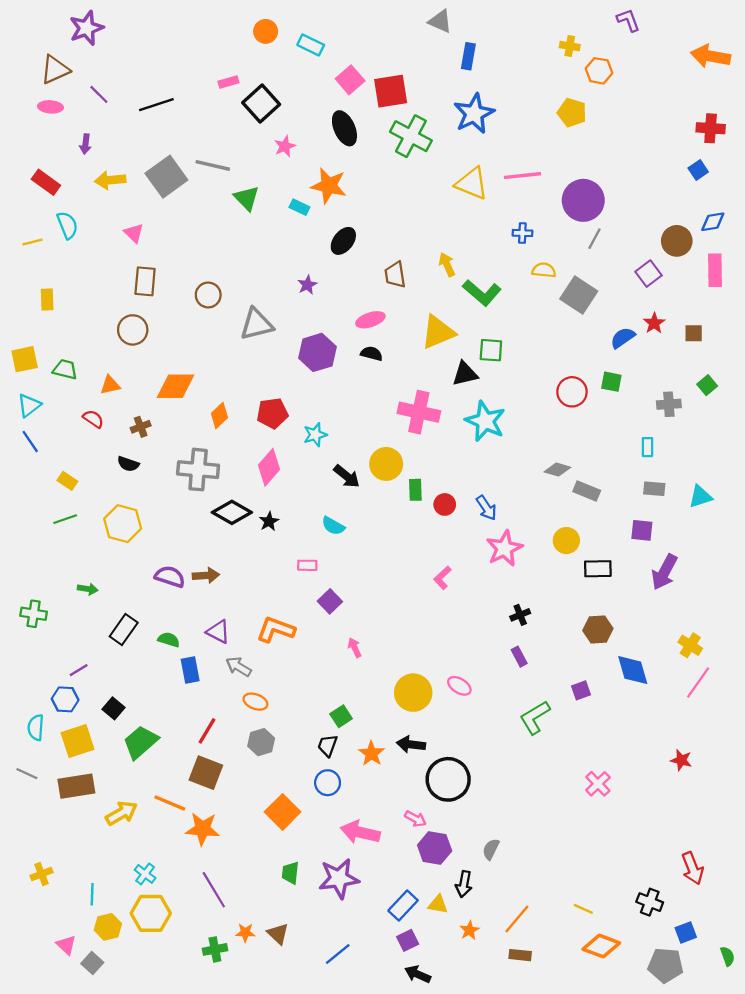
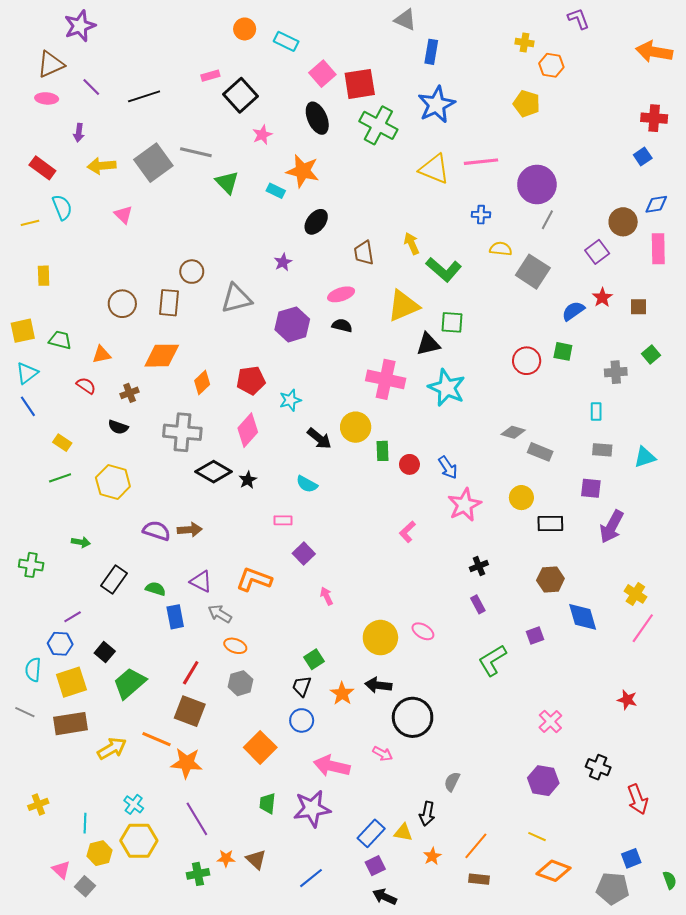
brown rectangle: (145, 281) -> (169, 303), moved
purple hexagon: (435, 848) -> (543, 781), moved
black cross: (650, 902) -> (598, 767), moved

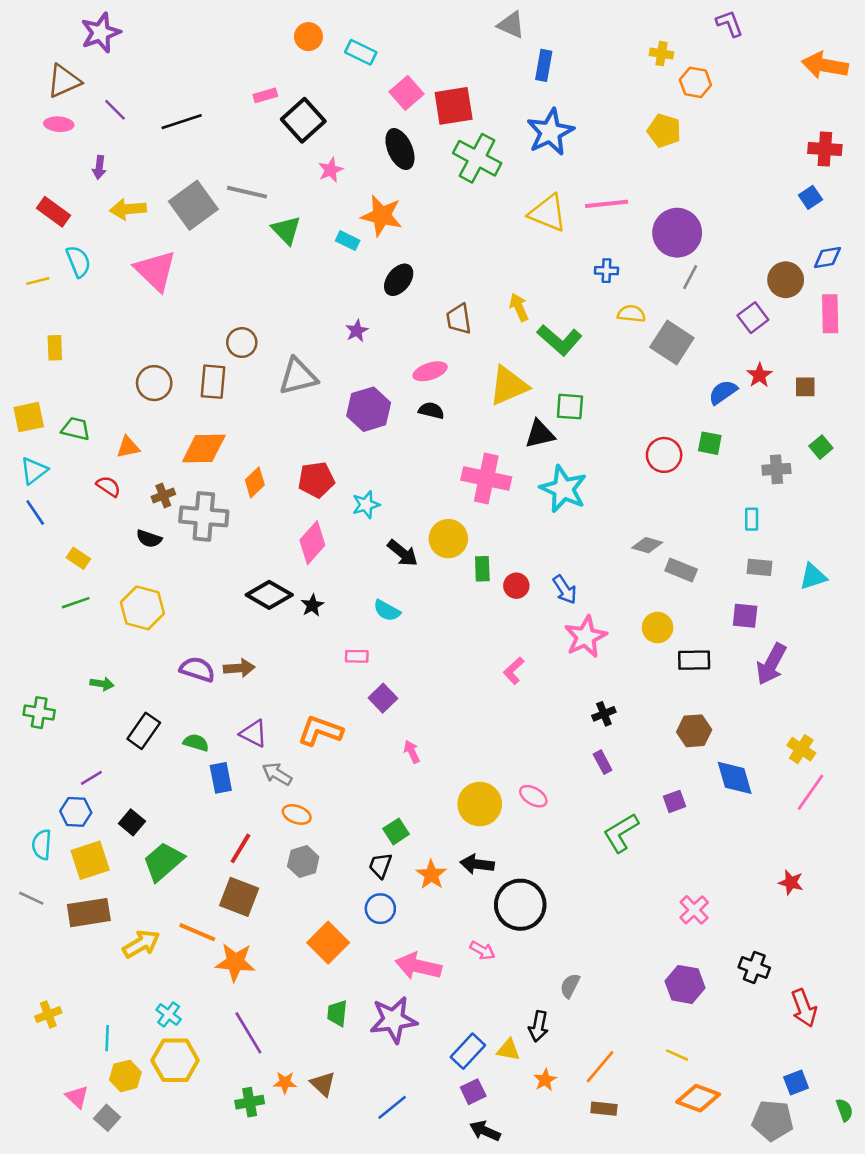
pink triangle: (123, 215) -> (155, 271), size x1.8
gray cross: (182, 432) -> (204, 516), moved

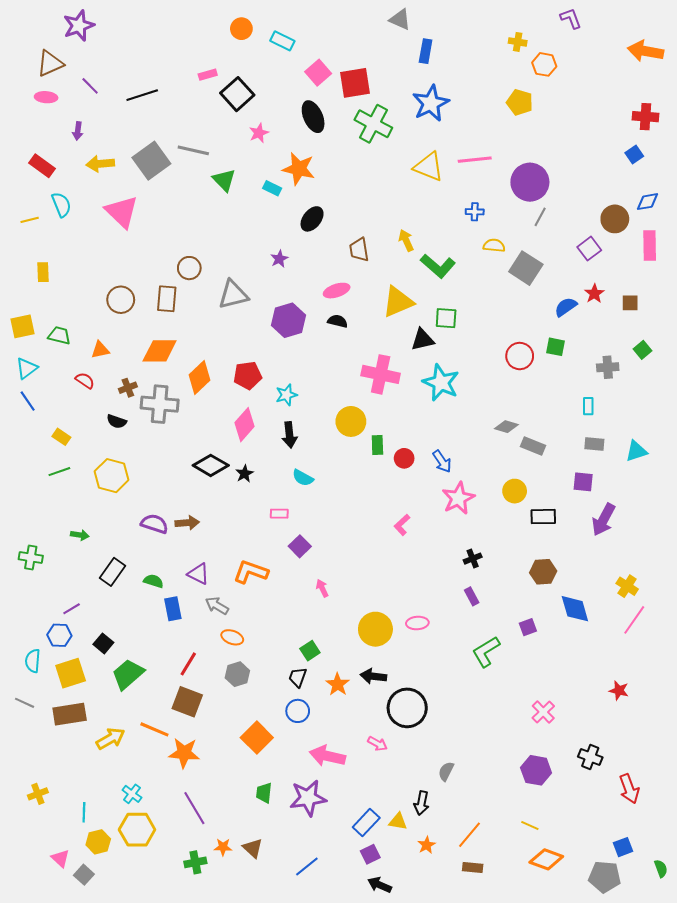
orange diamond: (255, 482) -> (199, 377), size x1.4
black arrow: (403, 553) -> (290, 435), moved, turned 45
pink ellipse: (533, 796) -> (417, 623), turned -35

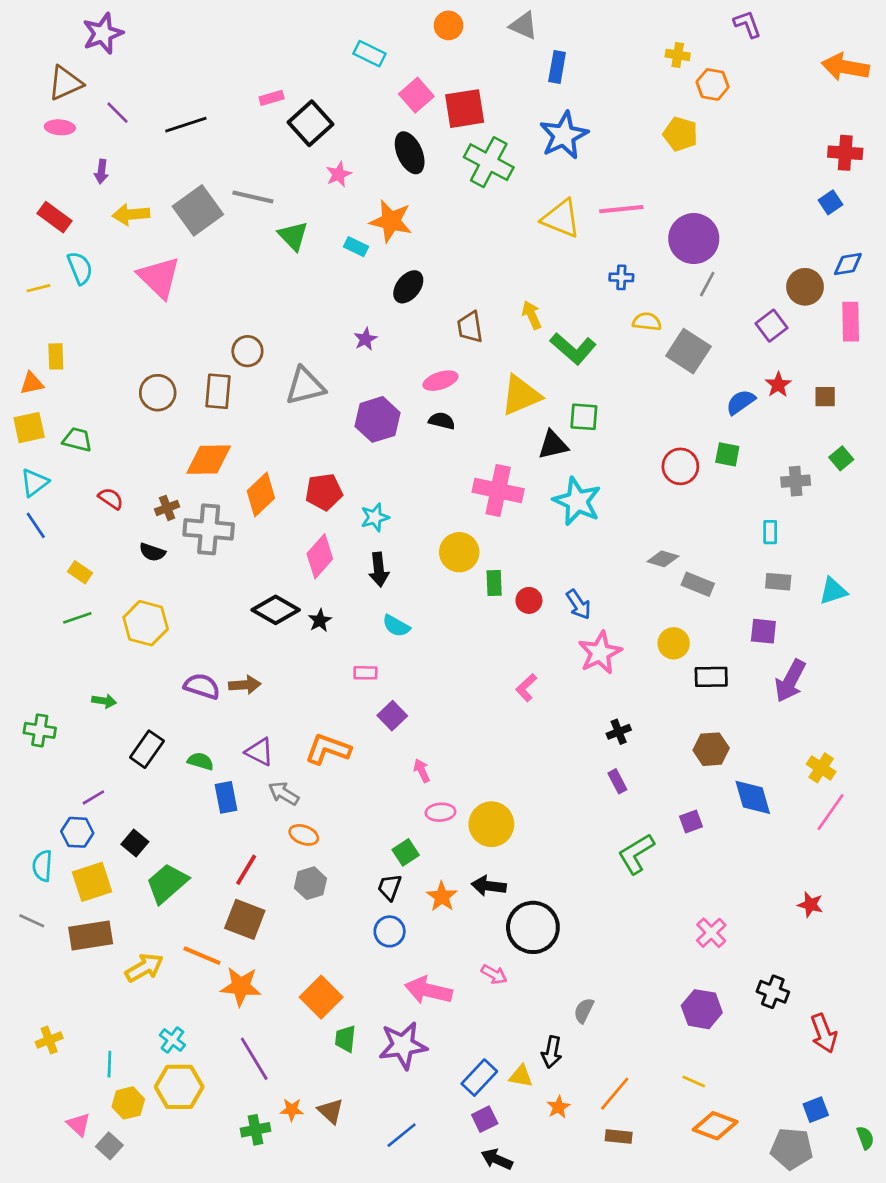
orange circle: (241, 29) -> (449, 25), moved
orange triangle: (100, 350) -> (32, 383), moved
pink ellipse: (417, 623) -> (440, 812), moved
orange square: (257, 738) -> (321, 997), moved

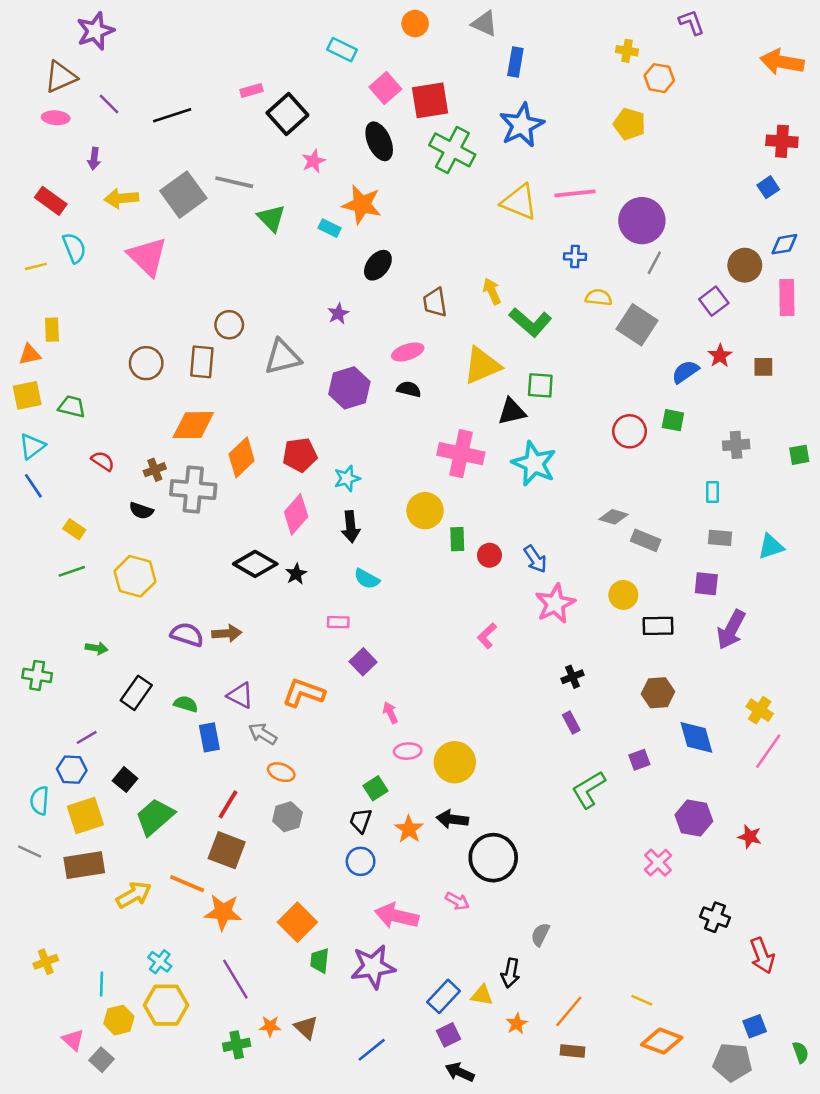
green square: (841, 458) -> (799, 455), moved, turned 30
purple hexagon: (702, 1009) -> (694, 818), moved

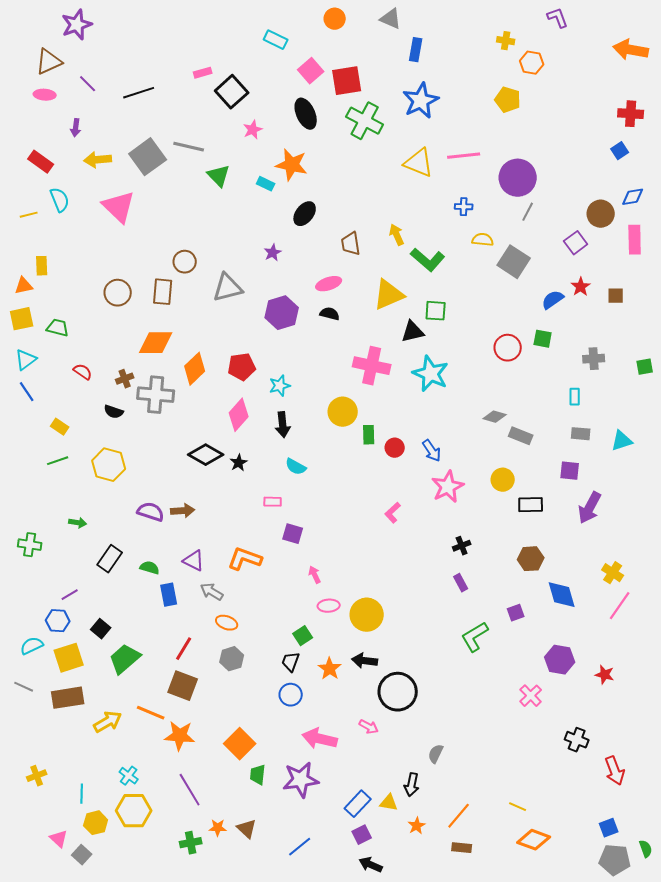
purple square: (363, 662) -> (293, 534), turned -30
cyan semicircle: (40, 801) -> (32, 646), turned 60
gray pentagon: (732, 1062) -> (615, 860), moved

